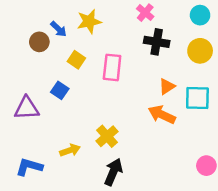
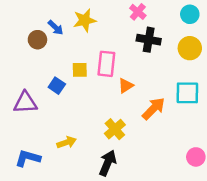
yellow square: (76, 60) -> (80, 70), moved, turned -35
orange triangle: (167, 87) -> (126, 86), moved
orange arrow: (162, 115) -> (154, 109), turned 110
yellow cross: (107, 136) -> (115, 129), moved

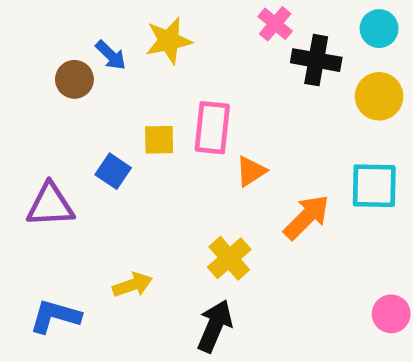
black cross: (149, 40) -> (316, 60), moved

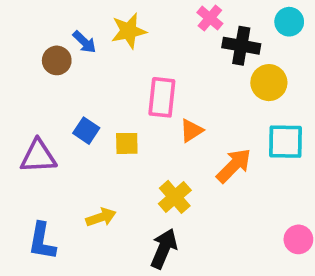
yellow circle: (379, 96) -> (269, 83), moved
yellow square: (159, 140) -> (127, 143), moved
blue L-shape: (55, 316) -> (42, 241), turned -96

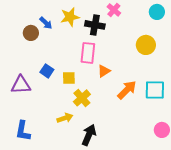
black cross: (241, 46) -> (95, 25), moved
cyan square: (285, 142) -> (155, 90), moved
yellow cross: (175, 197) -> (82, 98), moved
yellow arrow: (101, 217) -> (65, 118), moved

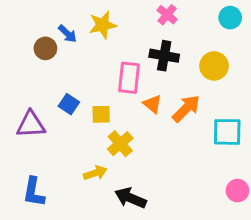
black cross: (95, 25) -> (164, 56), moved
orange triangle: (104, 71) -> (152, 104), turned -48
orange arrow: (127, 90) -> (186, 108), moved
black arrow: (89, 135) -> (130, 198), turned -90

